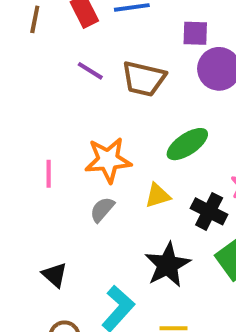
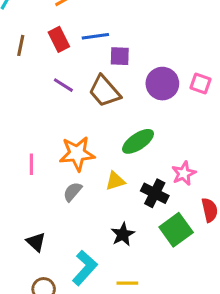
purple square: (195, 33) -> (120, 56), moved
brown trapezoid: (144, 79) -> (105, 91), turned 36
black star: (168, 265) -> (123, 234), size x0.7

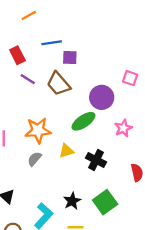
red rectangle: (59, 39) -> (17, 55), moved
purple circle: (162, 84) -> (102, 97), moved
pink star: (184, 173) -> (123, 128), moved
green square: (176, 230) -> (105, 202), moved
black star: (123, 234) -> (72, 201), moved

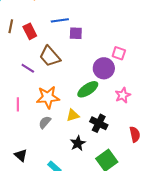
pink square: (130, 78) -> (119, 53), moved
purple line: (28, 79) -> (28, 68), moved
brown trapezoid: (58, 84) -> (50, 56), moved
black star: (72, 201) -> (78, 143), moved

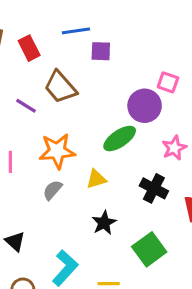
black cross: (99, 123) -> (154, 188), moved

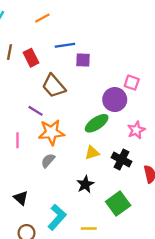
purple line: (26, 106) -> (36, 111), moved
yellow triangle: (96, 179) -> (92, 153), moved

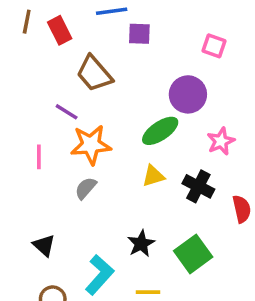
pink square: (132, 83) -> (214, 46), moved
black star: (85, 184) -> (141, 244), moved

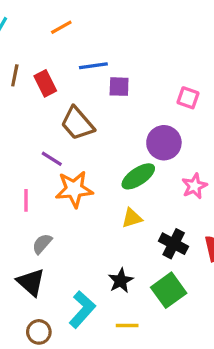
black cross: (198, 186) -> (174, 244), moved
gray semicircle: (86, 188) -> (42, 244), moved
black triangle: (44, 245) -> (31, 282), size x1.4

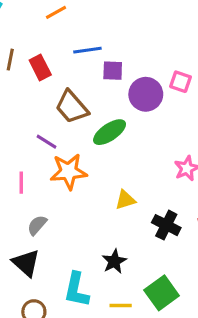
purple circle: (164, 143) -> (146, 94), moved
green ellipse: (138, 176) -> (110, 132), moved
green square: (169, 290) -> (162, 293), moved
cyan L-shape: (82, 309) -> (76, 290), turned 150

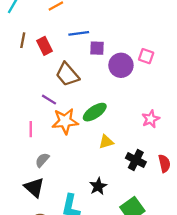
green ellipse: (110, 132) -> (95, 112), moved

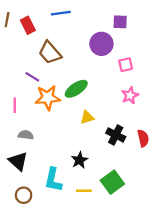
purple square: (97, 48) -> (120, 22), moved
pink square: (146, 56) -> (126, 65), moved, turned -32
gray semicircle: (42, 160) -> (26, 135), turned 56

